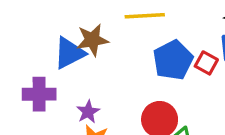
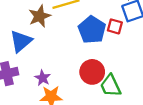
brown star: (92, 40) -> (40, 16), moved

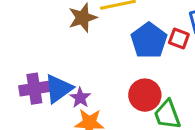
blue triangle: (21, 41) -> (58, 89), moved

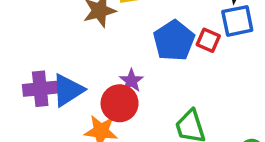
red circle: (145, 95) -> (120, 103), moved
purple star: (80, 98) -> (131, 81), moved

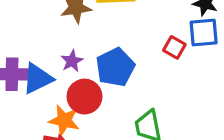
blue pentagon: (174, 41) -> (115, 67), moved
purple star: (131, 81) -> (72, 61), moved

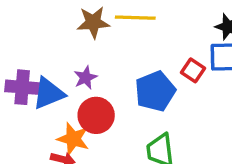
blue pentagon: (115, 67) -> (155, 91), moved

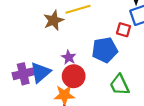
purple star: (85, 78) -> (69, 57), moved
blue pentagon: (155, 91) -> (105, 50), turned 30

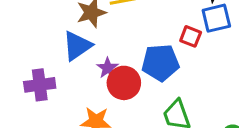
blue triangle: (40, 72) -> (77, 46), moved
red circle: (74, 76) -> (124, 83), moved

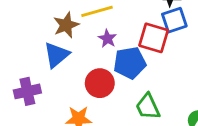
red square: (191, 36) -> (154, 38), size x1.6
purple star: (108, 68) -> (107, 39), moved

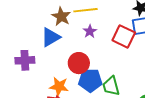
brown star: (66, 25) -> (61, 16), turned -30
blue pentagon: (130, 63) -> (90, 80), moved

